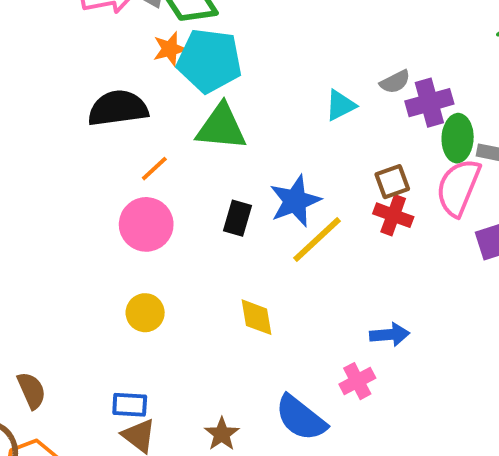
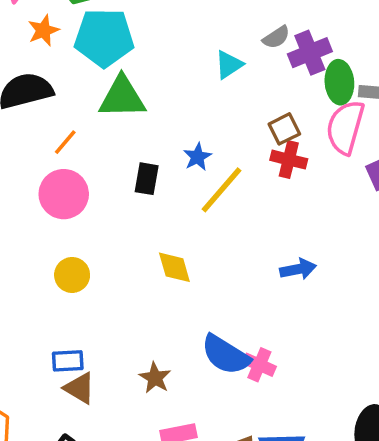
orange star: (170, 49) -> (43, 30), moved
blue star: (295, 201) -> (197, 157), size x0.6
pink cross: (357, 381) -> (259, 365), moved, turned -32

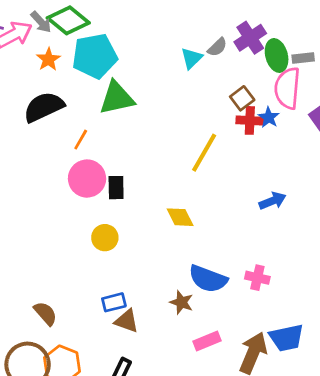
gray semicircle: (276, 37) -> (217, 47), moved
blue star: (197, 157) -> (269, 117), moved
black rectangle: (147, 179) -> (116, 188), moved
blue semicircle: (226, 355) -> (208, 279), moved

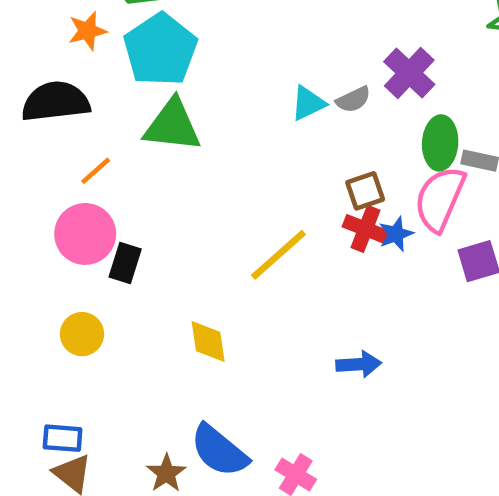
purple cross: (250, 38) -> (409, 73), moved, turned -32
cyan pentagon: (95, 56) -> (160, 50), turned 30

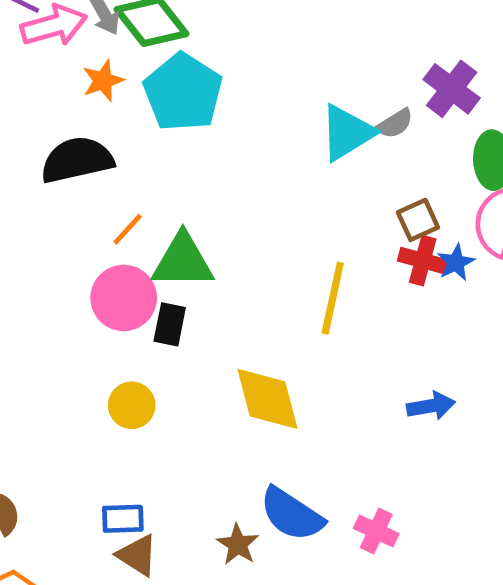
cyan triangle: (308, 103) -> (347, 133), size x1.5
green triangle: (172, 125) -> (183, 261), moved
yellow line: (278, 255) -> (333, 298), turned -30
yellow diamond: (208, 342) -> (267, 399), size x1.5

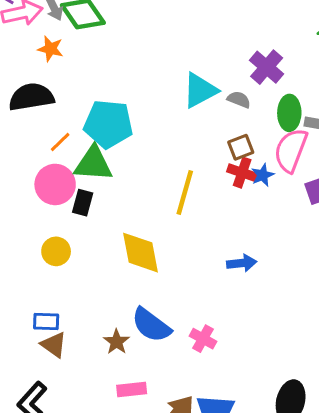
orange star: (103, 81) -> (50, 49), turned 30
cyan pentagon: (183, 92) -> (108, 124), moved, turned -30
gray semicircle: (395, 124) -> (239, 99), moved, turned -130

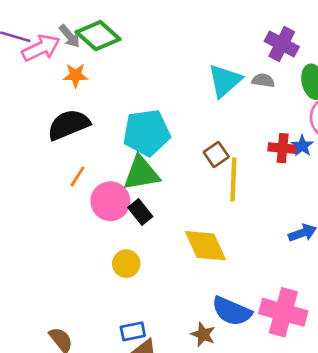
orange line: (60, 142) -> (77, 177), moved
brown square: (241, 147) -> (216, 155), moved
black rectangle: (83, 203) -> (140, 212), turned -40
pink cross: (203, 339) -> (283, 312), size x1.8

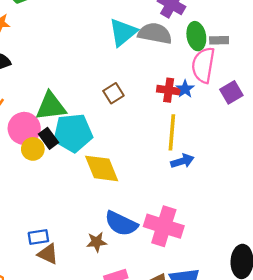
gray semicircle: (263, 80) -> (155, 33), size x1.8
cyan pentagon: (147, 133) -> (73, 133), moved
yellow line: (233, 180) -> (172, 132), moved
yellow circle: (126, 264) -> (33, 149), moved
brown star: (203, 335) -> (97, 242), turned -30

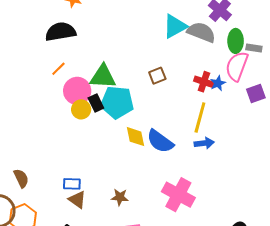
yellow diamond: (102, 168) -> (135, 137), size x0.7
blue semicircle: (121, 224) -> (160, 141), moved

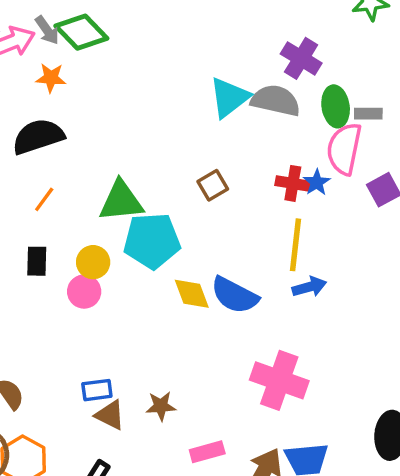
pink circle: (77, 91) -> (84, 292), moved, size x0.7
black rectangle: (96, 103) -> (37, 261), moved, turned 36
brown star: (120, 197) -> (161, 406), moved

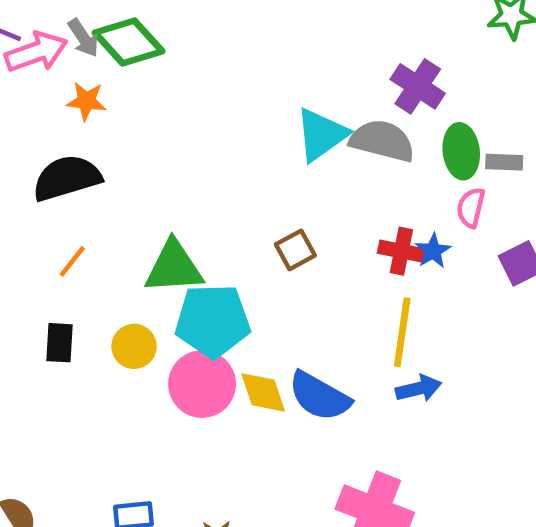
pink semicircle: (344, 149) -> (471, 208), size x0.6
pink circle: (84, 292) -> (202, 384), moved, size x1.5

